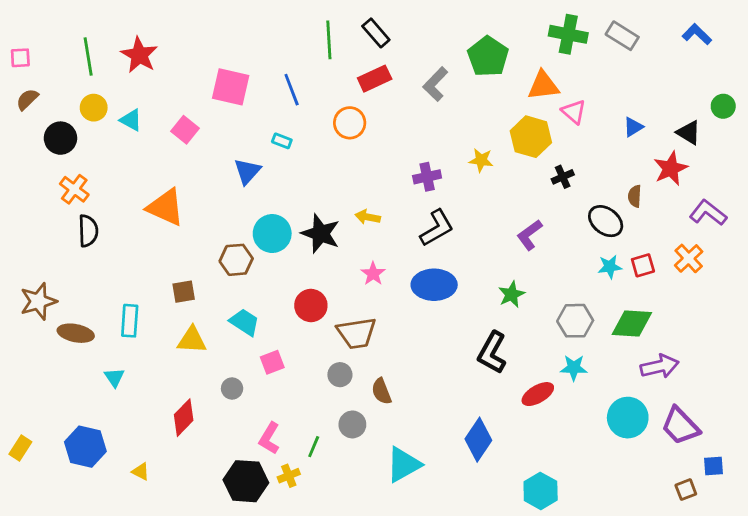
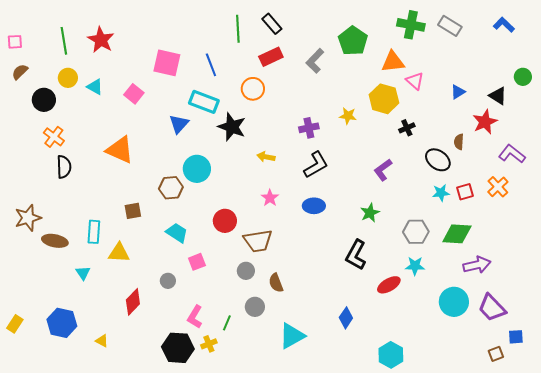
cyan rectangle: (282, 141) -> (204, 102), size x2.0
black star: (321, 234) -> (232, 127), moved
blue ellipse: (434, 285) -> (314, 206), size x0.7
yellow triangle: (192, 340) -> (119, 253), moved
blue diamond: (478, 440) -> (346, 318), size x0.7

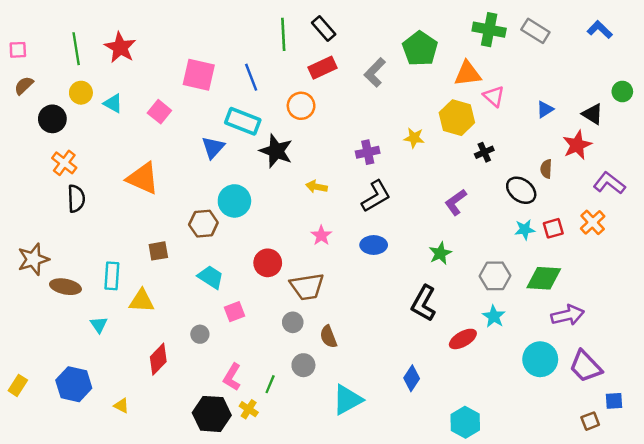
cyan star: (415, 266) -> (494, 316), turned 30
yellow cross: (209, 344) -> (249, 409), turned -35

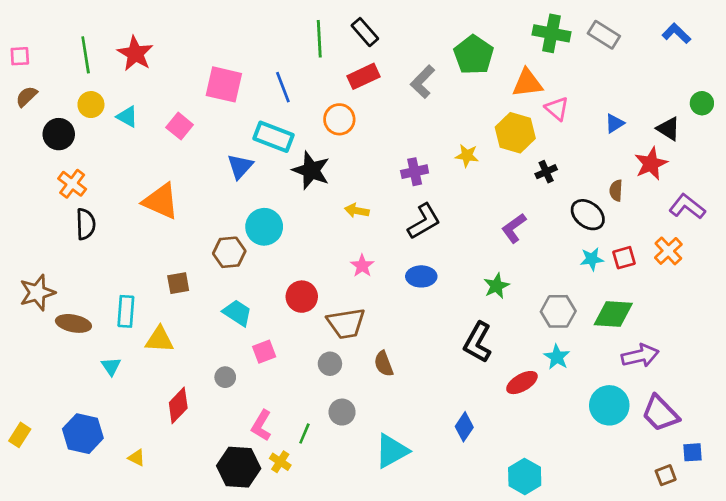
brown semicircle: (328, 337) -> (384, 364), moved

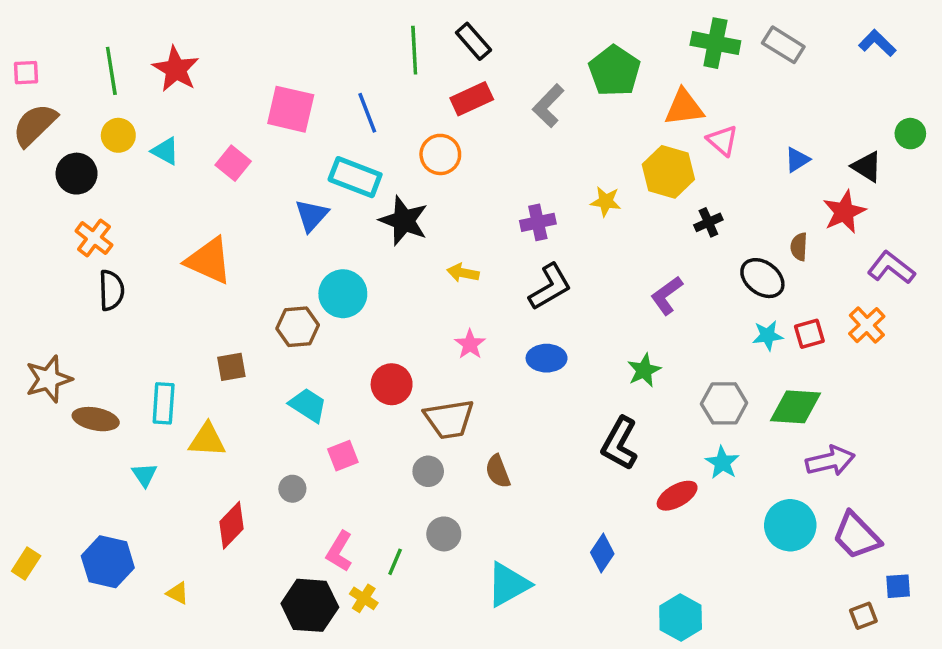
brown semicircle: (26, 97) -> (35, 125), size x1.6

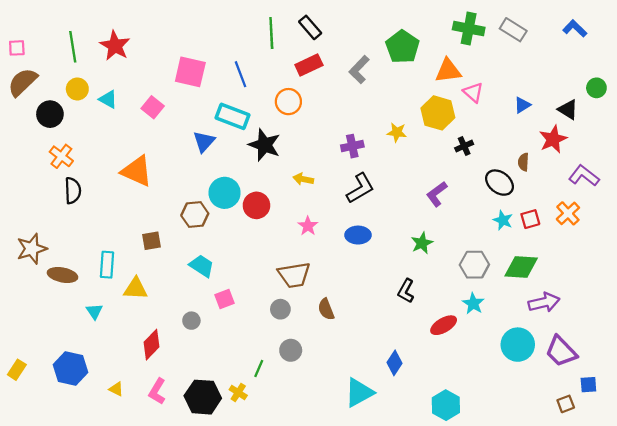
cyan star: (768, 336) -> (503, 220), turned 30
red circle: (392, 384) -> (256, 205), moved
black L-shape: (620, 443) -> (406, 291), size x0.7
pink L-shape: (339, 551) -> (157, 391), moved
cyan triangle: (508, 584) -> (359, 393), moved

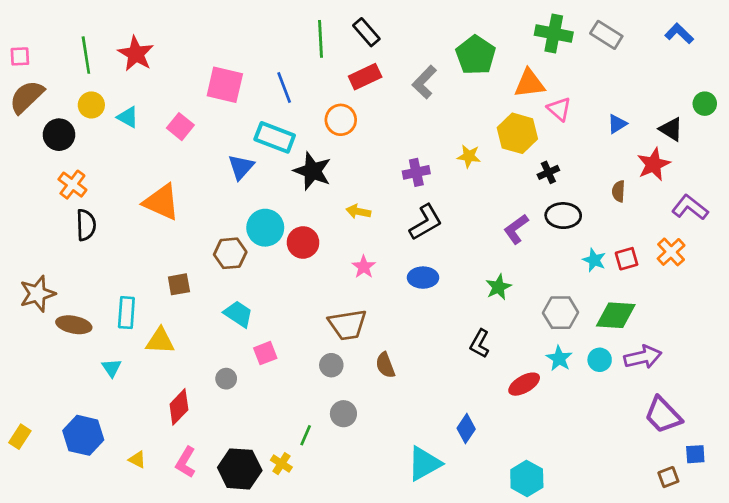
black ellipse: (499, 183) -> (563, 216), moved, turned -36
cyan circle: (518, 345) -> (600, 360), moved, size x0.6

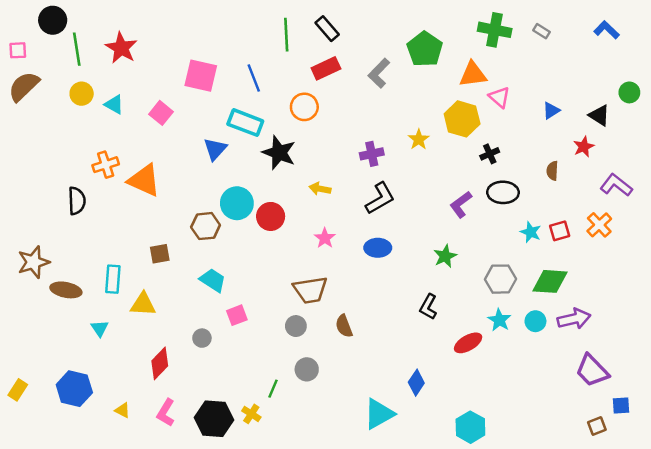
gray rectangle: (606, 35) -> (541, 31), size x0.6
black circle: (59, 135) -> (53, 20), moved
yellow star: (469, 156) -> (419, 139), turned 30
red star: (654, 164) -> (584, 147), size x0.7
orange cross: (72, 185) -> (106, 165), moved, turned 35

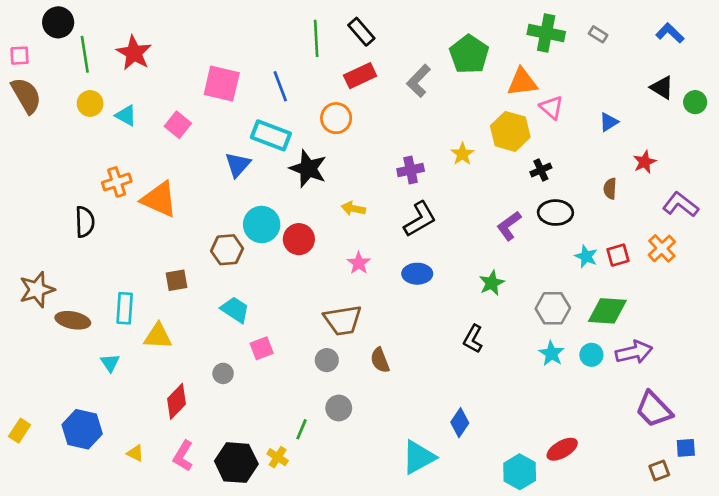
brown semicircle: (24, 86) -> (26, 95), turned 104
black triangle: (599, 115) -> (662, 88), moved
red ellipse: (468, 343) -> (562, 449), moved

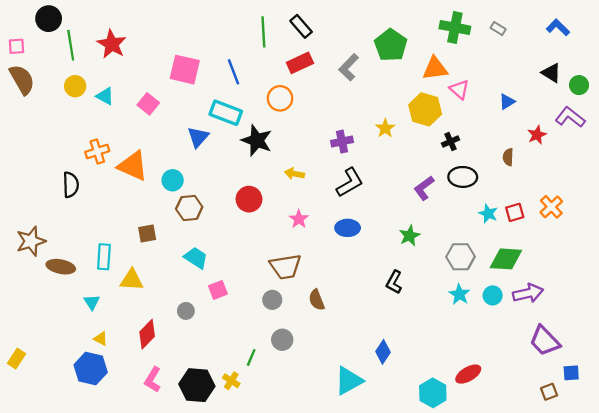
purple L-shape: (681, 205) -> (570, 117), moved
cyan circle: (262, 224) -> (173, 180), moved, size x0.7
blue hexagon: (82, 429) -> (91, 369), moved
yellow triangle: (135, 453) -> (101, 339), moved

